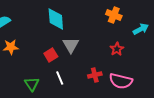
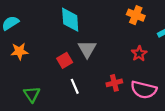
green triangle: (32, 84) -> (32, 94), moved

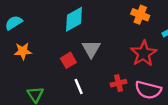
cyan diamond: (70, 20) -> (74, 19), turned 65
red star: (139, 54) -> (144, 53), size x1.6

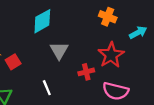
red square: (68, 60) -> (13, 62), moved
red cross: (119, 83) -> (86, 72), moved

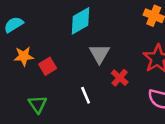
red cross: (86, 72) -> (120, 78), moved, turned -35

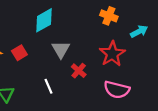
red square: (48, 66) -> (19, 53), moved

